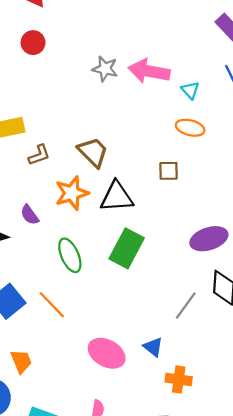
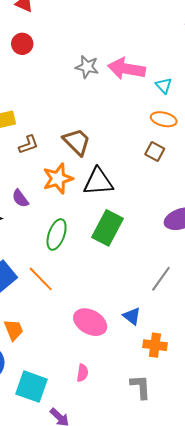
brown square: (168, 171) -> (155, 151), moved, turned 30
green ellipse: (70, 255) -> (57, 234), turned 44

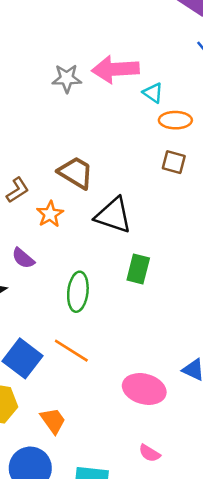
cyan triangle: (164, 86) -> (153, 93), moved
orange star: (58, 179) -> (50, 214), moved, size x0.7
black triangle: (98, 182) -> (113, 215), turned 36
green rectangle: (107, 228) -> (138, 269), size x0.7
pink semicircle: (83, 373) -> (150, 453), turned 126

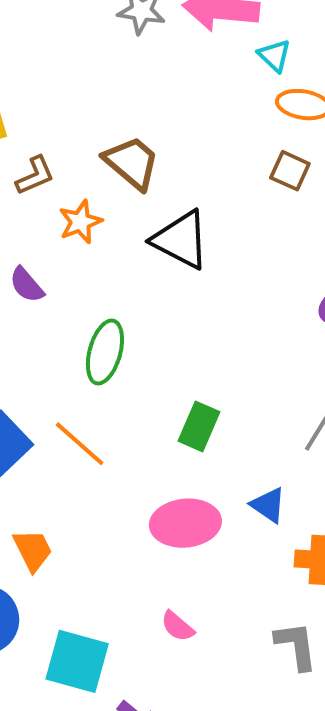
green rectangle: (138, 269) -> (199, 426), moved
pink ellipse: (144, 389) -> (185, 523), turned -30

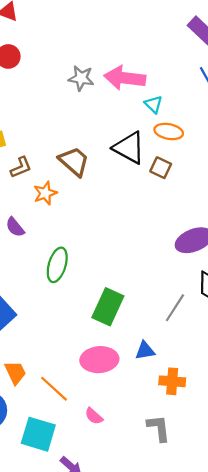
black triangle: (181, 240) -> (129, 148), moved
green rectangle: (199, 426) -> (108, 307), size x1.4
orange line: (80, 444) -> (54, 389), moved
blue triangle: (268, 505) -> (145, 351), turned -45

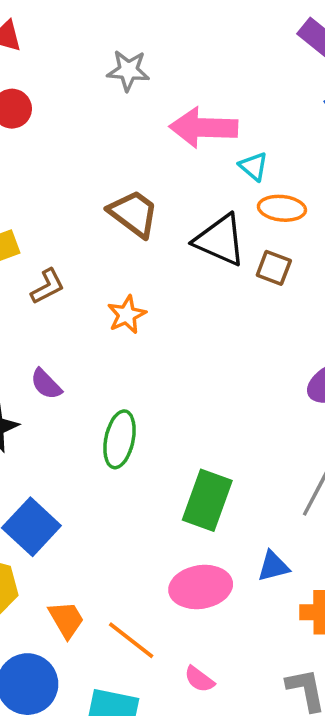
gray star: (81, 78) -> (128, 70), moved
brown trapezoid: (74, 161) -> (133, 213), moved
orange star: (45, 193) -> (127, 315), moved

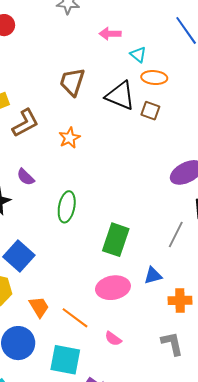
pink arrow: (203, 128) -> (110, 34), size x0.6
brown trapezoid: (133, 213) -> (72, 82), turned -108
brown L-shape: (47, 286) -> (25, 123), size x1.4

